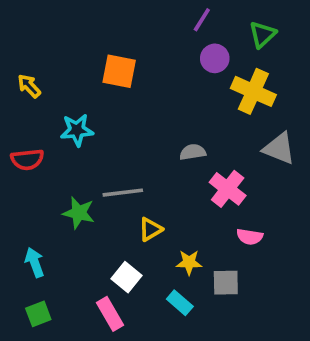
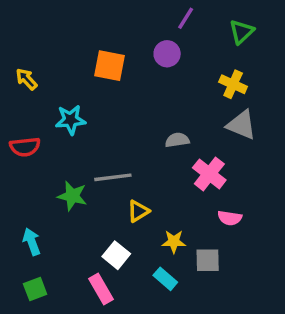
purple circle: (215, 58) -> (167, 54), moved
yellow cross: (253, 91) -> (233, 84), size x0.7
gray triangle: (279, 148) -> (241, 125), moved

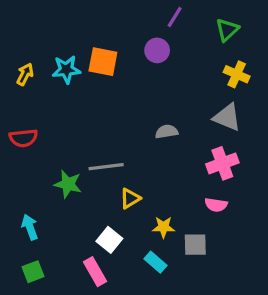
yellow arrow: (27, 79) -> (25, 74), turned 70
yellow cross: (233, 84) -> (237, 74), moved
cyan star: (71, 120) -> (66, 70), moved
pink cross: (209, 174) -> (222, 163), moved, turned 32

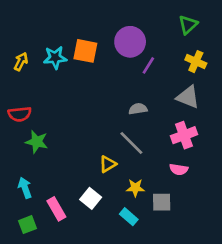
purple line: (175, 17) -> (148, 65), moved
purple circle: (157, 50) -> (130, 42), size x1.5
gray line: (106, 167) -> (131, 143), moved, turned 52
green star: (68, 184) -> (37, 142), moved
pink rectangle: (95, 272) -> (56, 209), moved

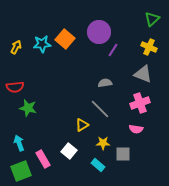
green triangle: (188, 25) -> (152, 19), moved
orange square: (85, 51) -> (65, 39), turned 30
green square: (27, 225) -> (21, 171), size x1.5

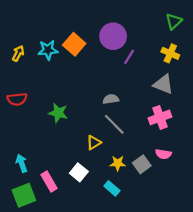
gray semicircle: (105, 83) -> (111, 99), moved
green star: (28, 108) -> (58, 113), moved
pink semicircle: (136, 129) -> (163, 154), moved
gray square: (123, 154) -> (142, 164), moved, turned -35

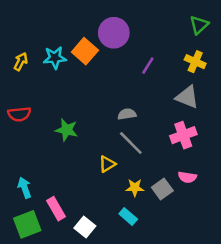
purple circle: (113, 36) -> (114, 33), moved
white square: (79, 172) -> (85, 227), moved

